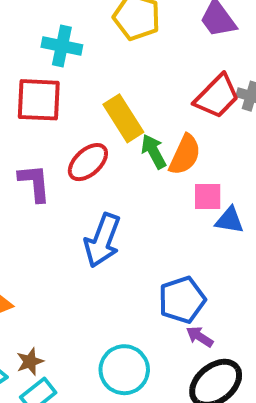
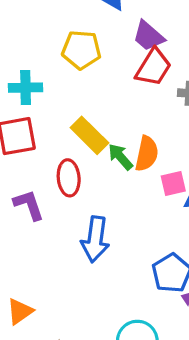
red trapezoid: (217, 96) -> (153, 67), moved
red ellipse: (88, 162) -> (69, 178), turned -40

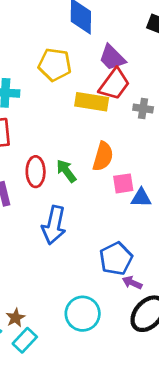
yellow rectangle: (89, 135) -> (92, 102), moved, turned -40
green arrow: (120, 157) -> (66, 171), moved

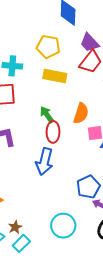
yellow rectangle: (92, 102) -> (55, 76), moved
green arrow: (66, 171) -> (47, 115), moved
red ellipse: (36, 172) -> (53, 132), moved

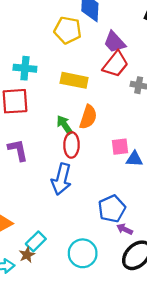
yellow pentagon: (48, 47) -> (68, 30), moved
orange semicircle: (81, 113) -> (88, 117), moved
cyan rectangle: (21, 243) -> (36, 241), moved

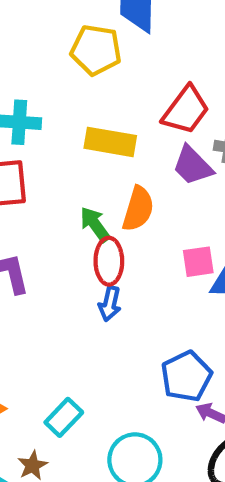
purple trapezoid: (114, 42) -> (193, 166), moved
blue arrow: (61, 179) -> (110, 304), moved, size x0.6
cyan rectangle: (36, 241) -> (64, 417), moved

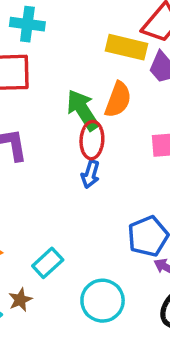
yellow rectangle: (110, 142) -> (126, 47), moved
green arrow: (95, 225) -> (83, 110), size x1.4

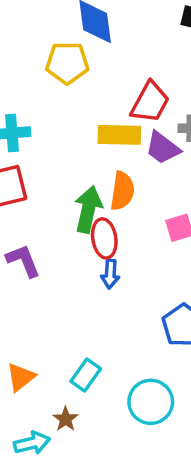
green arrow: (83, 110) -> (88, 209), turned 57

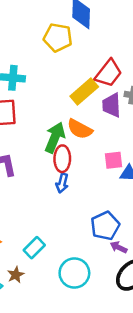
yellow rectangle: (119, 135) -> (84, 91), turned -52
purple trapezoid: (163, 148) -> (112, 105), turned 40
orange semicircle: (122, 191) -> (80, 129), turned 100

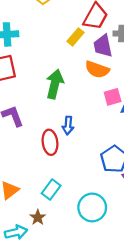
yellow rectangle: (84, 91) -> (75, 37), size x0.7
orange semicircle: (80, 129) -> (97, 69), moved
red ellipse: (62, 159) -> (50, 142), moved

